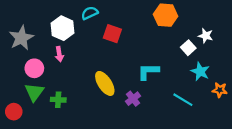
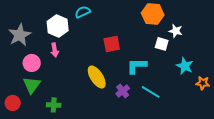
red square: (112, 34) -> (112, 44), moved, turned -30
white star: (206, 36) -> (176, 31), moved
white square: (188, 48) -> (162, 44), moved, turned -32
green cross: (58, 100) -> (54, 105), moved
cyan line: (183, 100) -> (151, 92), moved

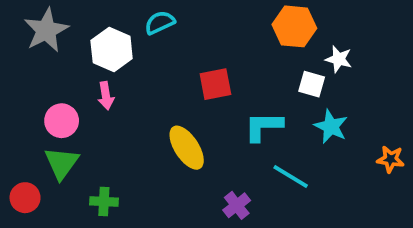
gray star: (20, 35) -> (46, 30), moved
cyan star: (185, 66) -> (331, 126), moved
purple cross: (123, 91) -> (237, 205), moved

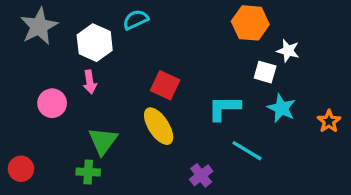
red square: (215, 84) -> (165, 85), moved, turned 36
orange star: (391, 159) -> (329, 121), moved, turned 30
green triangle: (62, 163) -> (103, 141), moved

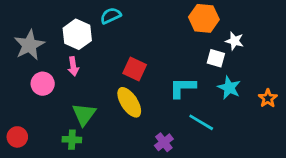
gray star: (39, 26) -> (29, 45), moved

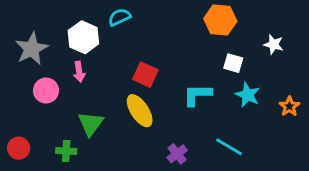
white star: (234, 41) -> (274, 44), moved
cyan line: (201, 122) -> (229, 147), moved
green cross: (72, 140) -> (66, 151), moved

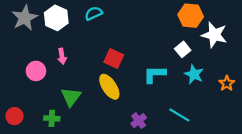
orange hexagon: (220, 20) -> (191, 16), moved
white hexagon: (83, 37) -> (56, 18), moved
white star: (274, 44) -> (214, 35), size x1.6
gray star: (32, 49) -> (25, 18), moved
white square: (233, 63) -> (183, 49), turned 35

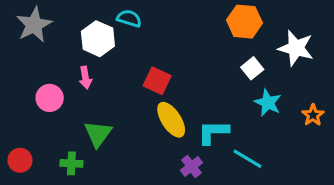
cyan semicircle: (94, 13) -> (129, 18), turned 42
orange hexagon: (191, 16) -> (244, 22), moved
white hexagon: (56, 18) -> (98, 39), moved
cyan L-shape: (154, 74) -> (213, 132), moved
yellow ellipse: (109, 87) -> (171, 120), moved

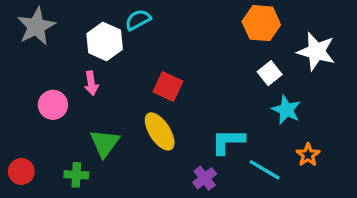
cyan semicircle: (129, 18) -> (138, 20), turned -45
orange star: (313, 115) -> (308, 155), moved
yellow ellipse: (171, 120) -> (160, 131), moved

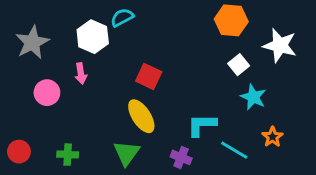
gray star: (36, 26) -> (32, 43), moved
green triangle: (105, 143) -> (127, 153), moved
purple cross: (205, 178) -> (181, 157), turned -30

